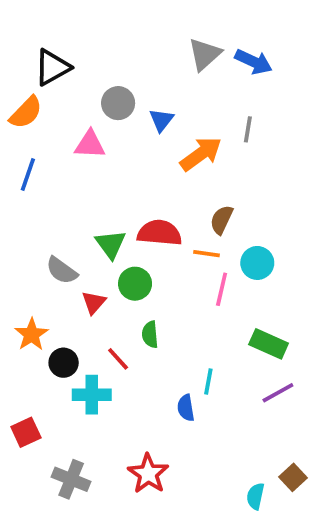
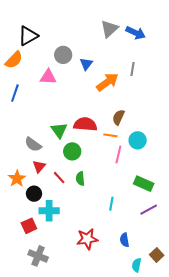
red triangle: (94, 302) -> (39, 167), moved
red line: (118, 359) -> (59, 178), moved
blue semicircle: (186, 408) -> (124, 240), moved
red square: (26, 432) -> (29, 226), moved
red star: (148, 474) -> (87, 239), moved, turned 30

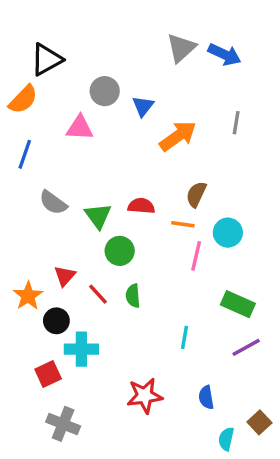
gray line: (133, 69) -> (236, 123), moved
red semicircle: (85, 124) -> (141, 206), size x0.7
gray semicircle: (33, 144) -> (53, 203), moved

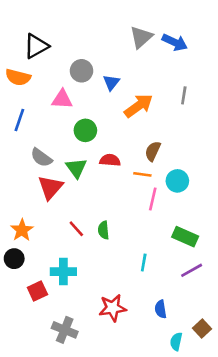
orange semicircle: (23, 99) -> (18, 77), turned 60
green circle: (120, 251) -> (85, 130), moved
red triangle: (65, 276) -> (50, 187), moved, size x1.5
black circle: (56, 321) -> (14, 259), moved
gray cross: (63, 424) -> (65, 330), moved

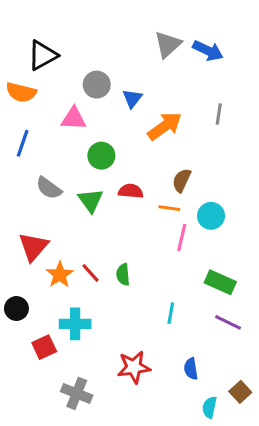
red triangle: (50, 187) -> (33, 247), moved
orange star: (22, 230) -> (60, 275), moved
purple line: (192, 270) -> (228, 322), turned 55

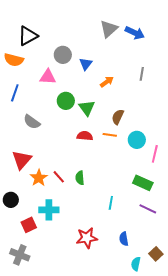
orange arrow: (165, 126) -> (107, 82), size x0.6
red semicircle: (131, 191) -> (85, 136), moved
green triangle: (91, 200) -> (87, 108), moved
pink line: (182, 237) -> (155, 154), moved
gray cross: (77, 393) -> (20, 255), moved

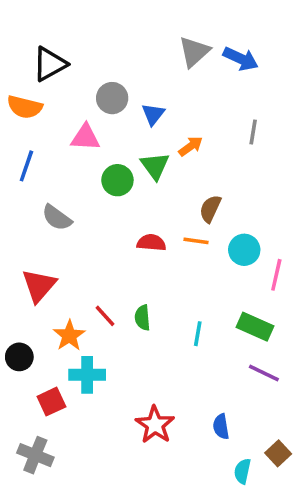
green triangle: (87, 108) -> (155, 166), moved
orange star: (39, 178) -> (69, 335), moved
cyan line: (111, 203) -> (198, 334), moved
red star: (87, 238) -> (155, 425), turned -30

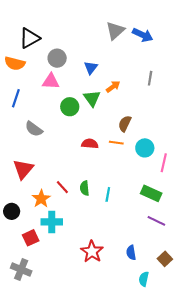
gray circle: (112, 98) -> (57, 58), moved
cyan line: (198, 334) -> (108, 194), moved
brown square: (278, 453) -> (165, 259), moved

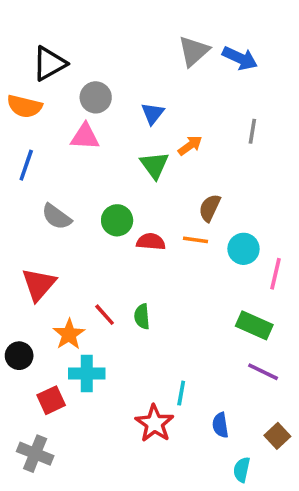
green circle: (70, 107) -> (117, 220), moved
cyan line: (108, 194) -> (181, 393), moved

